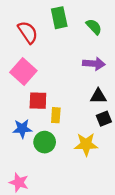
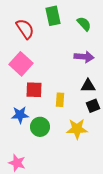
yellow rectangle: (56, 115) -> (60, 100), moved

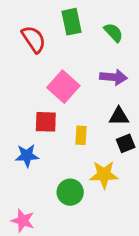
pink square: (21, 64) -> (63, 87), moved
green circle: (40, 127) -> (70, 192), moved

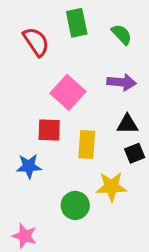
yellow rectangle: (81, 135) -> (87, 145), size x1.4

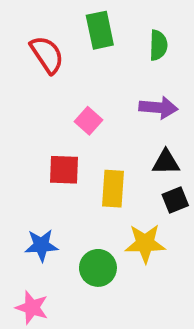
green semicircle: (122, 34) -> (158, 45), turned 45
pink square: (68, 92) -> (89, 121), size x0.6
blue star: (29, 166) -> (41, 245), moved

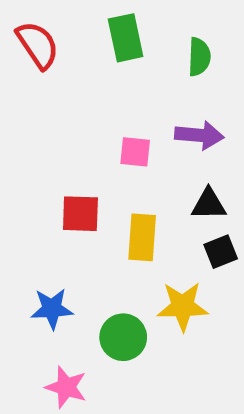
red semicircle: (47, 55) -> (38, 45), moved
pink square: (89, 121) -> (135, 152), moved, turned -36
pink star: (32, 308) -> (66, 387), moved

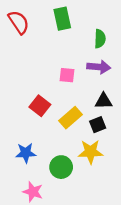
green semicircle: (199, 57) -> (100, 39), moved
red square: (80, 214) -> (40, 106), turned 36
yellow rectangle: (142, 237) -> (71, 118), turned 45
black square: (221, 252) -> (98, 125), moved

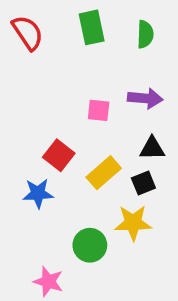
green semicircle: (100, 39) -> (145, 34), moved
blue star: (26, 153) -> (38, 193), moved

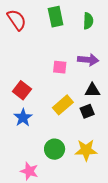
red square: (59, 155) -> (22, 90), moved
blue star: (38, 193) -> (23, 118), turned -30
yellow star: (133, 223) -> (86, 150), moved

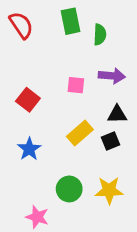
green semicircle: (88, 21) -> (100, 34), moved
red square: (22, 90) -> (28, 100), moved

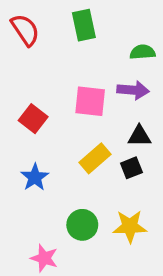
green semicircle: (100, 34) -> (143, 52), moved, turned -96
pink square: (76, 85) -> (90, 101), size x1.5

